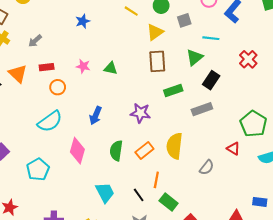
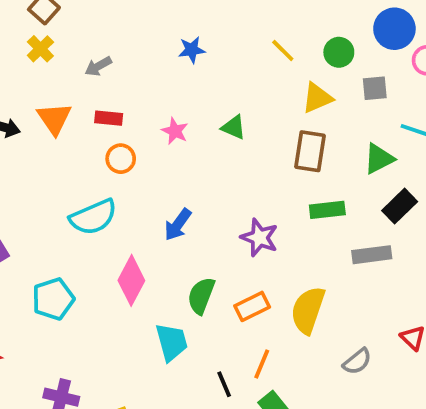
green triangle: (111, 68) -> (234, 127), moved
cyan trapezoid: (105, 192) -> (172, 342), moved

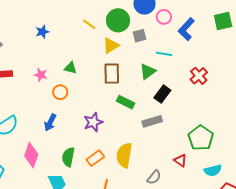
green circle: (339, 52) -> (118, 20), size x1.5
orange circle: (121, 159) -> (60, 92), moved
green rectangle: (327, 210) -> (126, 102), turned 42
purple star: (259, 238) -> (93, 122), turned -30

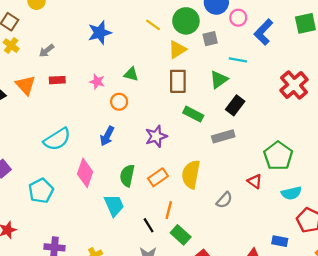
blue star: (42, 32) -> (100, 33), size x1.5
red cross: (199, 76) -> (294, 85), moved, size x1.4

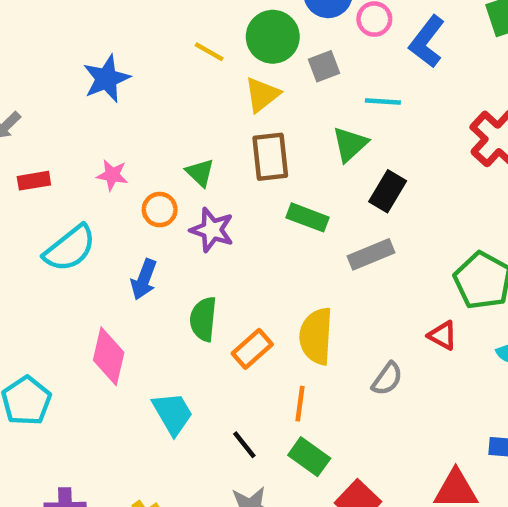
green triangle: (131, 74) -> (200, 173), moved, turned 35
purple star: (156, 136) -> (212, 230), moved, turned -30
cyan semicircle: (57, 139) -> (70, 248), moved
green semicircle: (127, 176) -> (203, 319), moved
orange line: (169, 210) -> (300, 404), moved

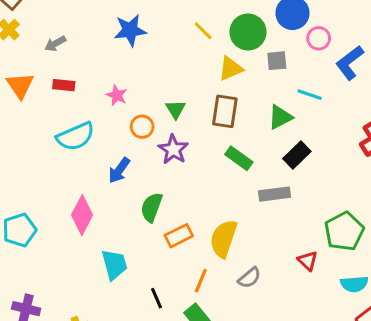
gray semicircle: (387, 379) -> (249, 278), moved

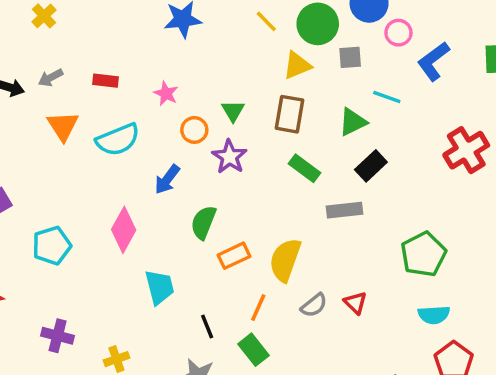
gray arrow: (55, 44) -> (51, 78), moved
orange triangle: (20, 86) -> (63, 126), moved
red triangle: (308, 261) -> (355, 303), moved

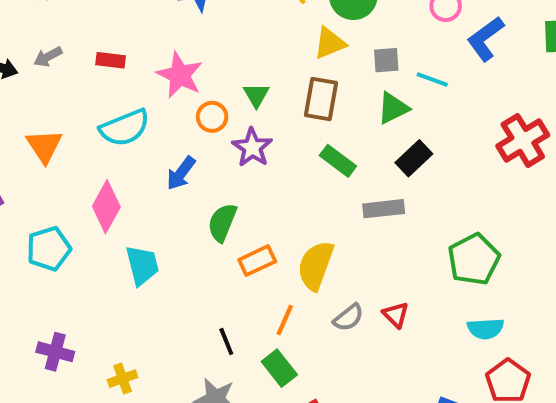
gray square: (350, 57) -> (386, 60), moved
pink star: (166, 93) -> (180, 75), size x1.6
orange triangle: (63, 126) -> (44, 146), moved
pink diamond: (124, 230) -> (106, 207), moved
cyan trapezoid: (160, 287) -> (142, 265), moved

